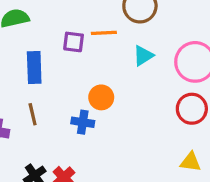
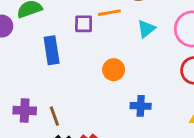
brown line: (33, 114) -> (54, 116), moved
blue cross: (83, 122) -> (141, 106), moved

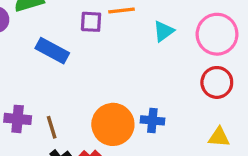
blue rectangle: (52, 50) -> (52, 51), turned -56
orange circle: (114, 70) -> (113, 124), moved, size x1.6

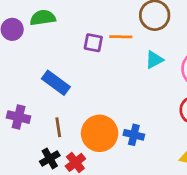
blue rectangle: (52, 51) -> (56, 83), moved
brown line: (52, 127) -> (58, 127), moved

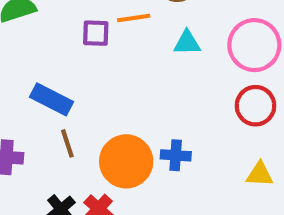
cyan triangle: (154, 60) -> (187, 43), turned 36
brown line: (58, 127) -> (67, 143), moved

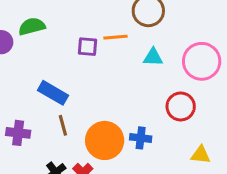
red circle: (255, 106) -> (181, 106), moved

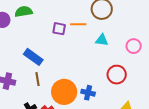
pink circle: (202, 61) -> (134, 46), size x0.6

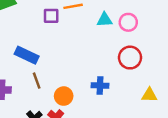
pink circle: (134, 46) -> (128, 22), moved
orange circle: (64, 92) -> (64, 96), moved, size x0.6

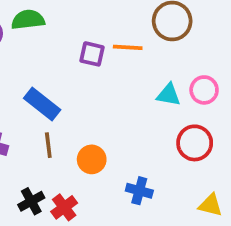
cyan triangle: (105, 20) -> (169, 95), moved
blue cross: (100, 85) -> (139, 191), moved
orange circle: (64, 96) -> (92, 159), moved

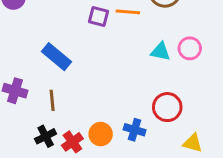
red circle: (195, 143) -> (167, 107), moved
brown line: (48, 145) -> (52, 100), moved
orange circle: (92, 159) -> (101, 134), moved

